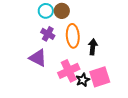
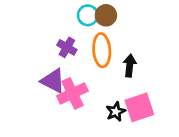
cyan circle: (46, 11) -> (88, 15), moved
brown circle: (62, 11) -> (106, 15), moved
pink cross: (69, 71) -> (72, 93), moved

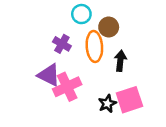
brown circle: (106, 15) -> (109, 27), moved

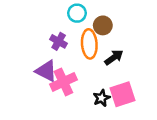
black arrow: (120, 61) -> (114, 57), turned 48

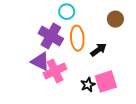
brown circle: (103, 25) -> (115, 19), moved
purple cross: (59, 41) -> (51, 36), size x1.6

